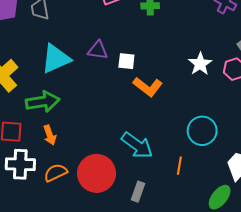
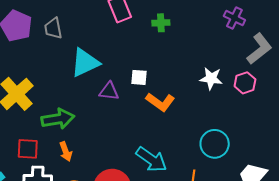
purple triangle: (98, 50) -> (109, 91), moved
cyan triangle: (56, 59) -> (85, 63), moved
white star: (200, 64) -> (211, 78), turned -30

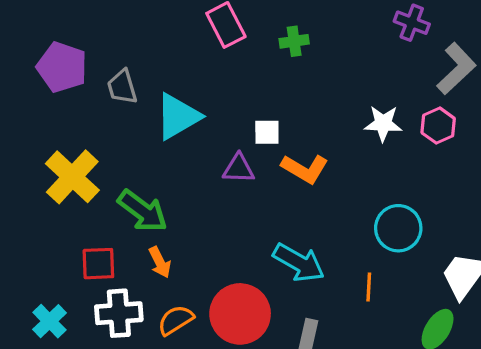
gray trapezoid: (53, 28) -> (122, 87), moved
purple triangle: (109, 91) -> (239, 169), moved
green arrow: (58, 119) -> (143, 211), turned 52

